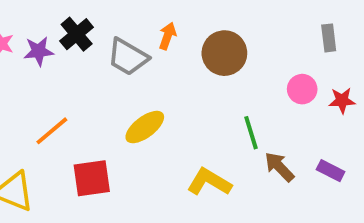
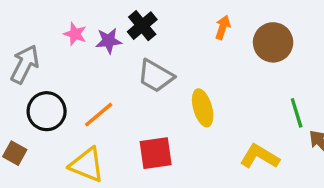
gray trapezoid: (128, 57) -> (156, 76), moved
yellow ellipse: (145, 127) -> (203, 108), turned -69
orange line: (52, 131) -> (99, 115), moved

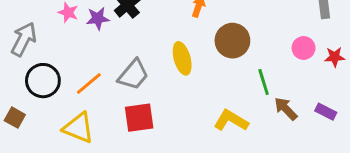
brown circle: (273, 42) -> (232, 41), moved
gray trapezoid: (156, 76) -> (133, 75), moved, turned -80
yellow ellipse: (203, 108) -> (182, 58), moved

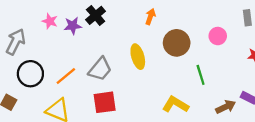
pink circle: (304, 48) -> (218, 36), moved
brown arrow: (286, 109) -> (226, 107), moved, turned 108

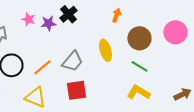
pink circle: (218, 36) -> (175, 32), size x1.5
green line: (201, 75) -> (139, 66), moved, turned -42

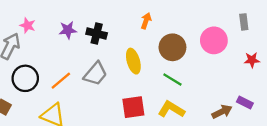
black cross: (68, 14) -> (97, 33), moved, turned -36
pink star: (28, 19) -> (28, 25), moved
red square: (76, 90) -> (133, 107), moved

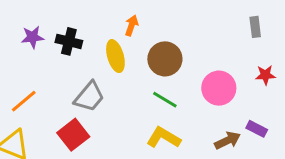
pink circle: (214, 40) -> (219, 88), moved
yellow ellipse: (133, 61) -> (115, 56), moved
gray trapezoid: (95, 74) -> (89, 97), moved
red square: (133, 107) -> (73, 135), moved, turned -30

